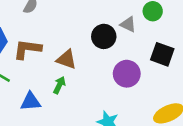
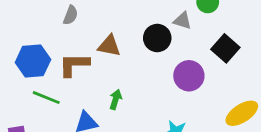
black square: (162, 54) -> (225, 48), turned 30
brown triangle: (67, 59) -> (109, 46), moved

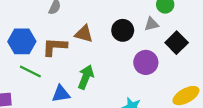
gray triangle: (182, 21) -> (151, 24), moved, turned -35
green arrow: (116, 99) -> (86, 77), size x1.5

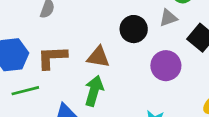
brown triangle: (84, 34) -> (98, 57), moved
green line: (30, 72) -> (25, 91), turned -35

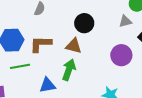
black circle: (134, 29) -> (84, 23), moved

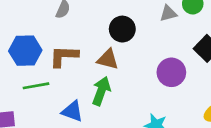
gray triangle: (125, 21) -> (168, 13), moved
blue triangle: (47, 85) -> (72, 111), turned 30

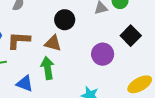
green arrow: (101, 91) -> (48, 68), turned -30

